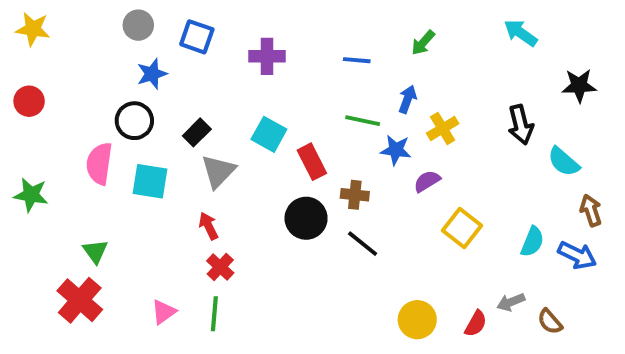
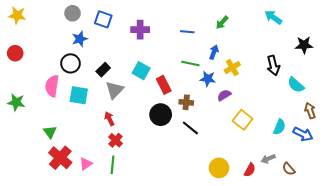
red cross: (80, 300) -> (60, 158), moved

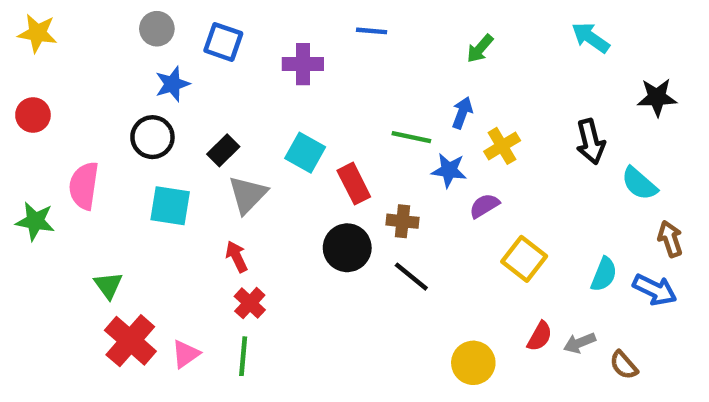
blue line: (187, 32) -> (372, 31), moved
pink semicircle: (52, 86) -> (84, 186), moved
red semicircle: (250, 170) -> (540, 336), moved

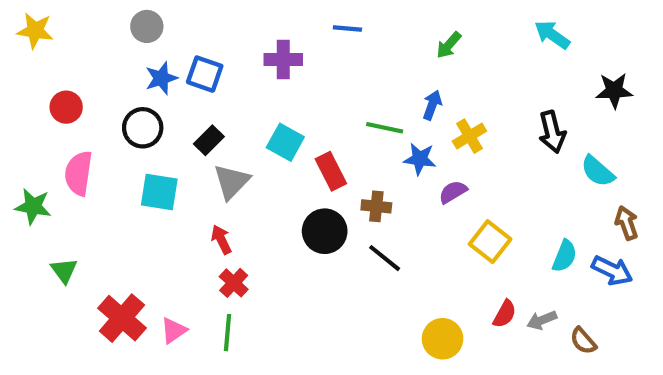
blue square: (223, 42) -> (205, 74), moved
red circle: (33, 115) -> (66, 107), moved
green triangle: (108, 285) -> (64, 270), moved

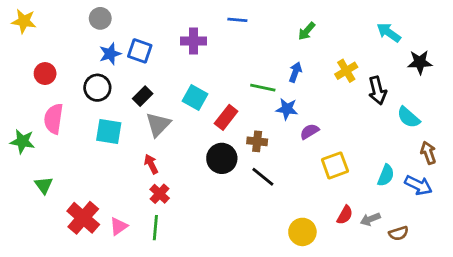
cyan arrow: (552, 35) -> (389, 33), moved
yellow cross: (469, 136) -> (346, 71), moved
red rectangle: (331, 171) -> (226, 117), turned 65
yellow square: (490, 242) -> (335, 165), turned 32
brown semicircle: (583, 341) -> (399, 233), turned -66

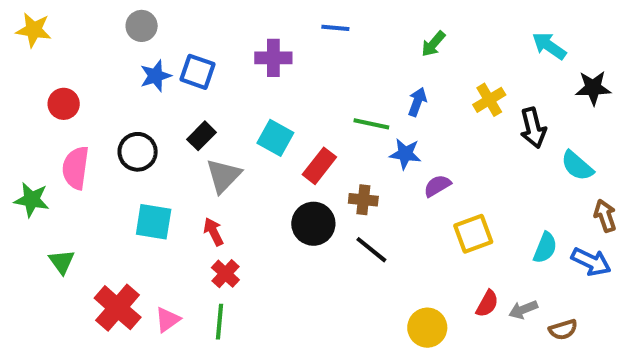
black circle: (97, 88) -> (138, 152), moved
cyan square: (109, 132) -> (154, 222), moved

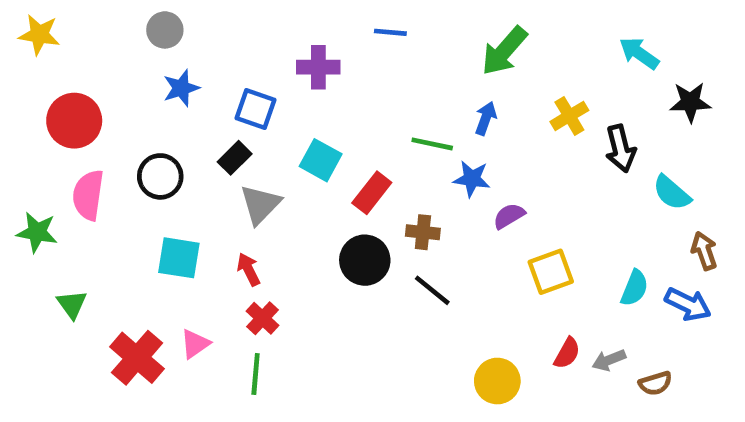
green arrow: (433, 44) -> (504, 51), size x1.6
blue square: (197, 72) -> (256, 109), moved
red circle: (64, 104) -> (74, 121), size x1.5
pink triangle: (168, 320) -> (195, 344), moved

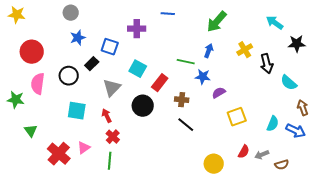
black rectangle: (235, 158) -> (92, 64), moved
black circle: (365, 260) -> (143, 106), moved

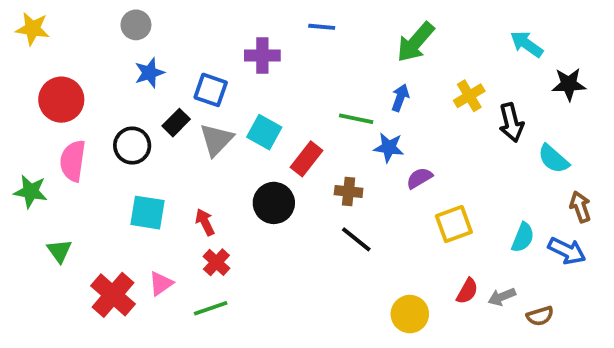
gray triangle: (112, 88) -> (216, 140), moved
green line: (110, 161) -> (211, 308), turned 66

